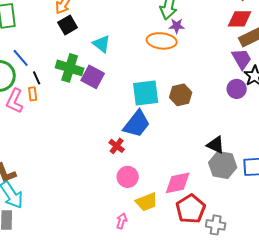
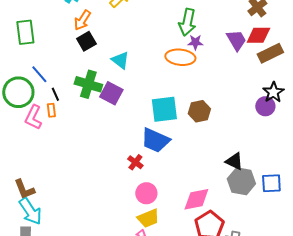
purple trapezoid: (242, 59) -> (236, 40), moved
purple circle: (237, 89) -> (265, 106), moved
blue trapezoid: (137, 124) -> (155, 140), turned 76
yellow trapezoid: (147, 202) -> (148, 218), moved

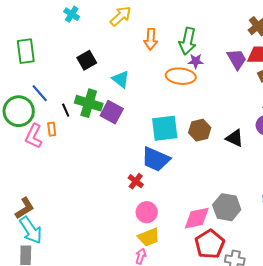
orange arrow: (82, 20) -> (151, 39), moved, turned -30
black line: (55, 94) -> (66, 110), moved
black triangle: (234, 161) -> (235, 138), moved
gray hexagon: (241, 181) -> (227, 207), moved
brown L-shape: (24, 189) -> (25, 208), turned -100

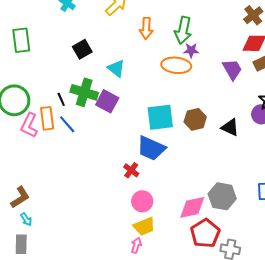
purple trapezoid: (237, 59) -> (232, 69), moved
blue line: (40, 93) -> (67, 124), moved
orange rectangle: (52, 129) -> (47, 118), size x1.6
cyan arrow: (31, 230) -> (26, 219), size x0.5

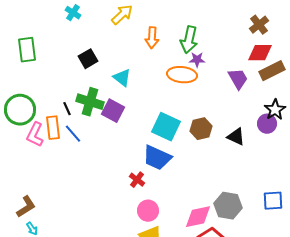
cyan square: (160, 117) -> (166, 127), turned 32

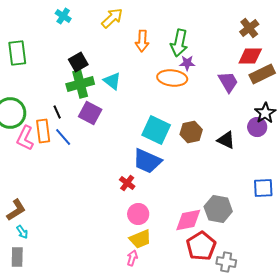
green cross: (90, 102) -> (80, 84), moved, turned -32
purple square: (113, 111) -> (90, 113), moved
blue square: (273, 201) -> (263, 188), moved

